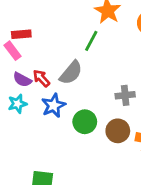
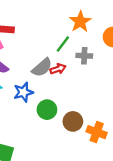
red arrow: (41, 78) -> (58, 69), moved, turned 105
gray cross: (125, 95) -> (84, 56), moved

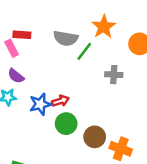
gray cross: (84, 56) -> (114, 75), moved
gray semicircle: (42, 67) -> (66, 38), moved, turned 50
red arrow: (58, 69) -> (60, 101), moved

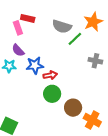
blue star: (40, 104) -> (35, 65), moved

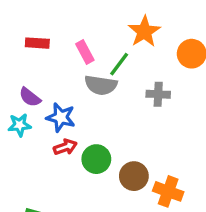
gray semicircle: (62, 26) -> (101, 85), moved
pink rectangle: (18, 28) -> (85, 52), moved
blue star: (35, 65) -> (61, 117), turned 30
red arrow: (50, 75) -> (65, 147), moved

